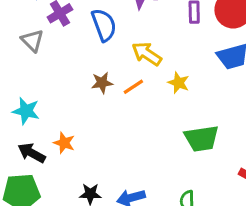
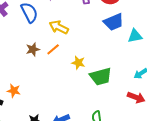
yellow star: (179, 83) -> (78, 63), moved

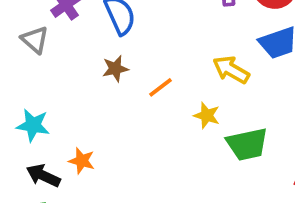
yellow arrow: (59, 27) -> (231, 70), moved
brown star: (33, 49) -> (115, 69), moved

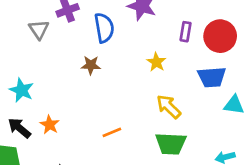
yellow arrow: (231, 70) -> (169, 107), moved
orange line: (161, 87) -> (112, 132), moved
yellow star: (207, 115) -> (156, 62), moved

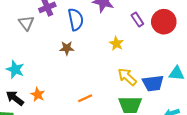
purple rectangle: (186, 32) -> (137, 19), turned -40
blue trapezoid: (212, 77) -> (153, 83), moved

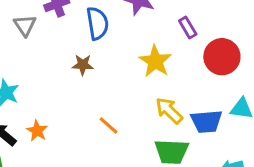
red circle: (164, 22) -> (222, 57), moved
yellow star: (116, 44) -> (155, 61), size x1.5
orange line: (85, 98) -> (109, 125), moved, turned 64

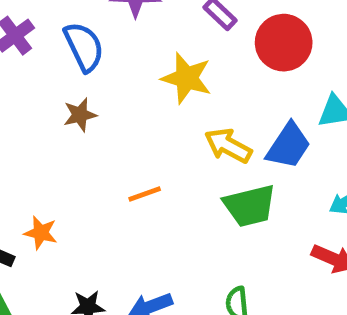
blue trapezoid: (206, 121) -> (288, 146), turned -36
orange line: (109, 125) -> (145, 194), turned -45

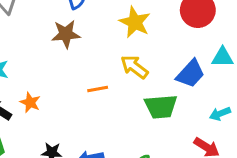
brown star: (80, 115) -> (66, 34), size x1.4
yellow arrow: (228, 146) -> (134, 67), moved

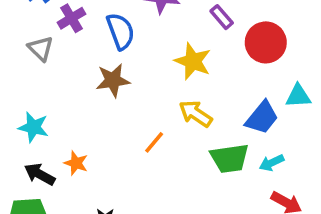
orange line: (98, 89) -> (154, 142), turned -36
cyan arrow: (220, 114) -> (272, 163), moved

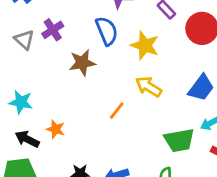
purple cross: (71, 18) -> (53, 30), moved
blue semicircle: (121, 31) -> (107, 31), moved
green trapezoid: (230, 158) -> (179, 140), moved

